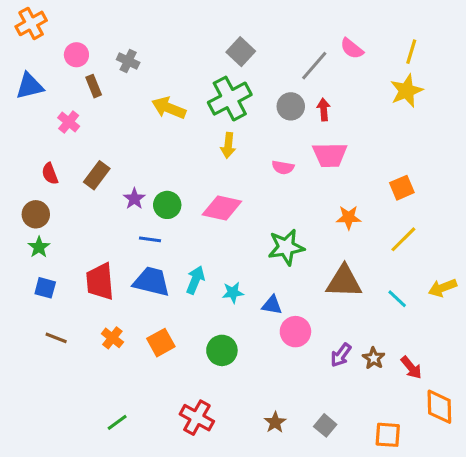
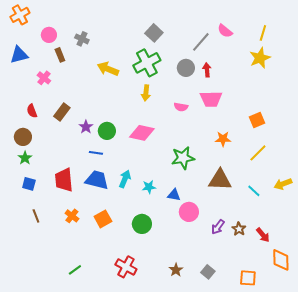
brown line: (56, 338) -> (36, 216), turned 48

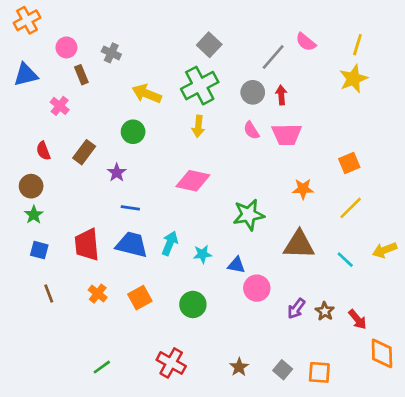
pink semicircle: (181, 107) -> (251, 130), moved, turned 48
green circle: (107, 131) -> (133, 132), moved
orange square: (248, 278) -> (319, 372), moved

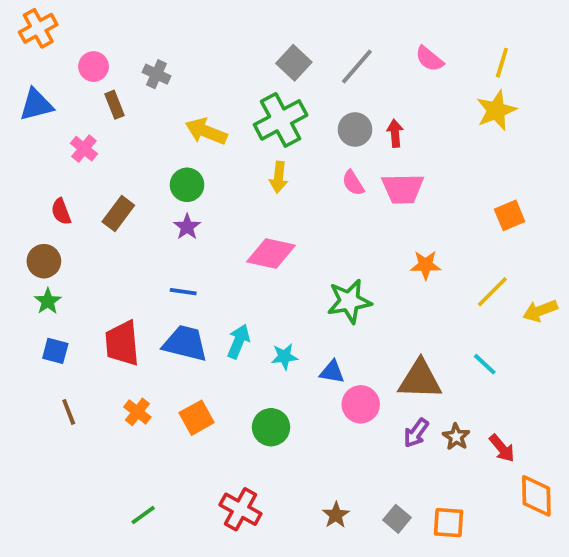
gray line: (273, 57) -> (357, 67), moved
orange square: (349, 163) -> (510, 215), moved
purple star: (117, 173) -> (187, 227), moved
brown triangle: (299, 245) -> (420, 379), moved
yellow arrow: (385, 250) -> (540, 311), moved

